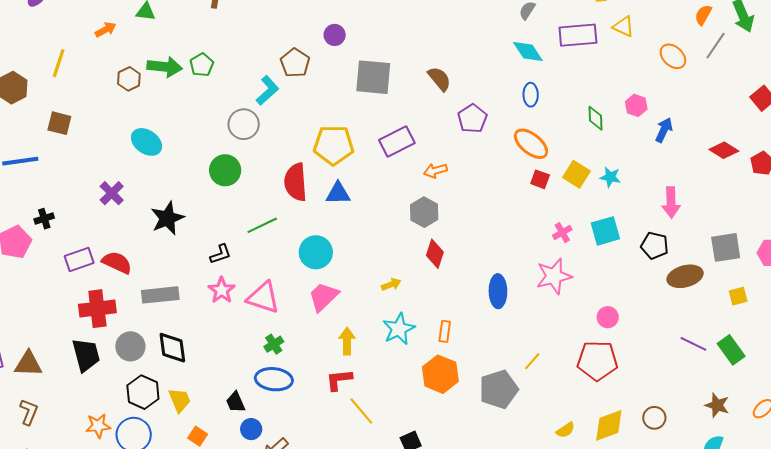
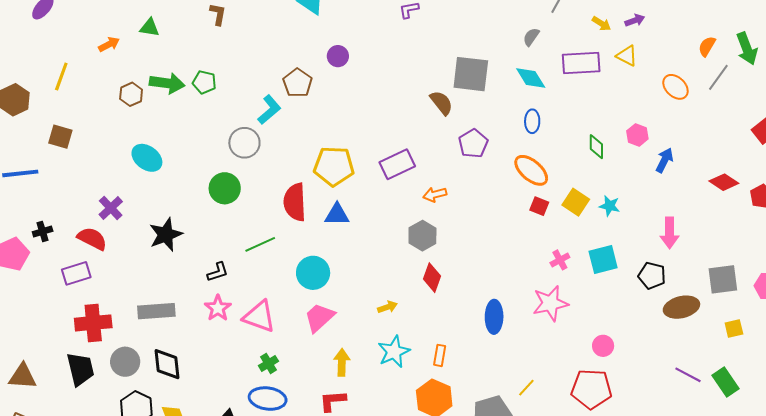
green pentagon: (202, 65) -> (204, 82), turned -30
gray square: (373, 77) -> (471, 74), moved
red semicircle: (117, 263) -> (92, 239), moved

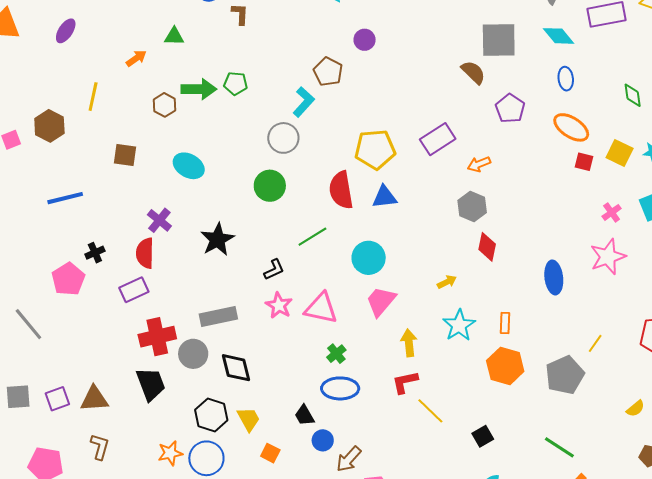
brown square: (60, 137) -> (125, 155), moved
red semicircle: (92, 239) -> (145, 253), turned -108
gray circle: (125, 362) -> (193, 354), moved

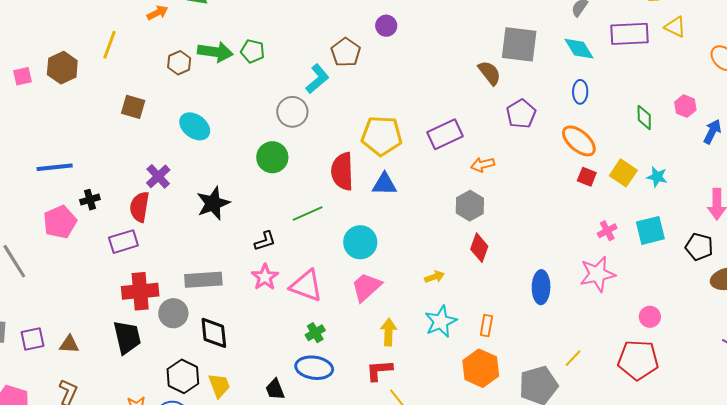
blue line: (65, 198) -> (55, 167), moved
brown triangle: (94, 399) -> (69, 344), size x0.7

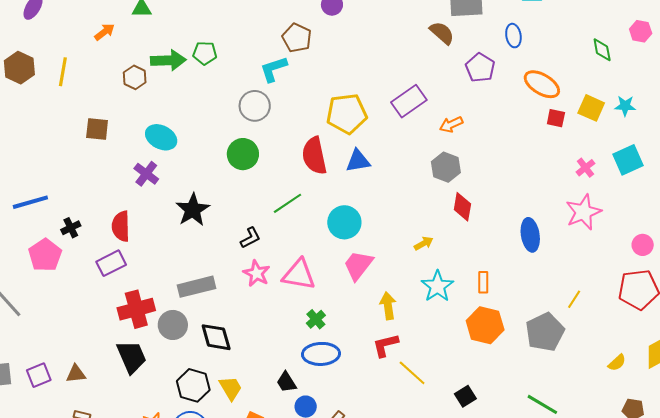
brown hexagon: (62, 68) -> (19, 68), moved
cyan L-shape: (317, 79) -> (273, 69), turned -148
blue ellipse: (580, 92) -> (513, 36), moved
purple cross: (158, 176) -> (146, 174), moved

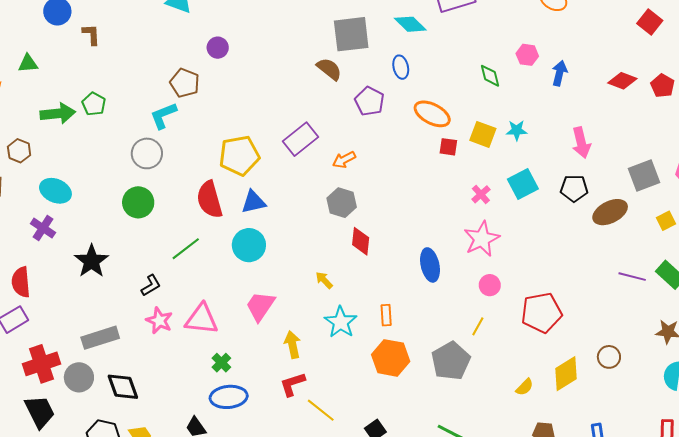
green pentagon: (205, 53) -> (94, 104), turned 30
brown hexagon: (135, 77) -> (19, 151), moved
cyan circle: (344, 222) -> (249, 245), moved
yellow arrow: (424, 243) -> (324, 280), turned -102
pink circle: (643, 245) -> (490, 285), moved

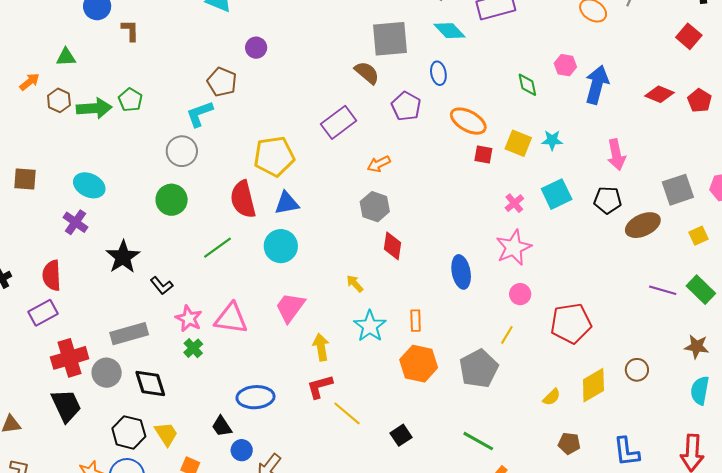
blue arrow: (559, 73) -> (597, 85), size x1.5
purple rectangle: (300, 139) -> (339, 122), moved
brown hexagon: (19, 151) -> (59, 100), moved
black L-shape: (151, 285) -> (162, 285), moved, turned 80
green cross: (221, 363) -> (193, 348), moved

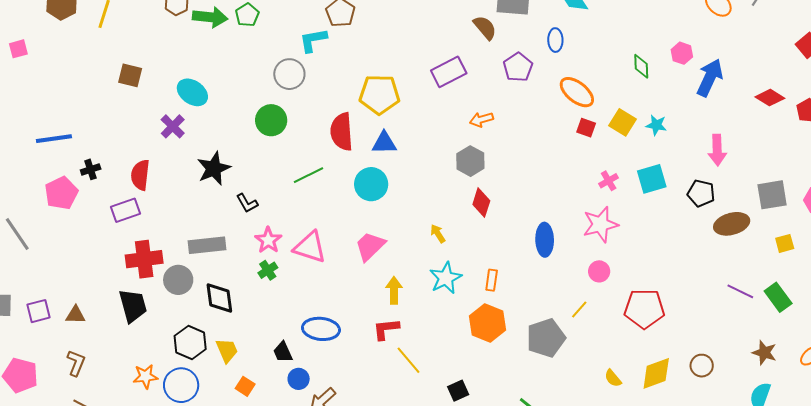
yellow semicircle: (552, 397) -> (613, 378), turned 84

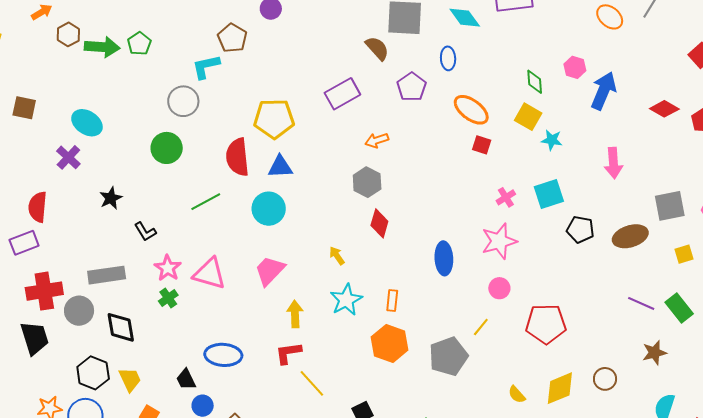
yellow square: (622, 122) -> (528, 117), moved
black star: (214, 168) -> (111, 198), size x0.7
black pentagon: (701, 193) -> (580, 229), moved
brown star: (764, 353) -> (654, 353), moved, turned -30

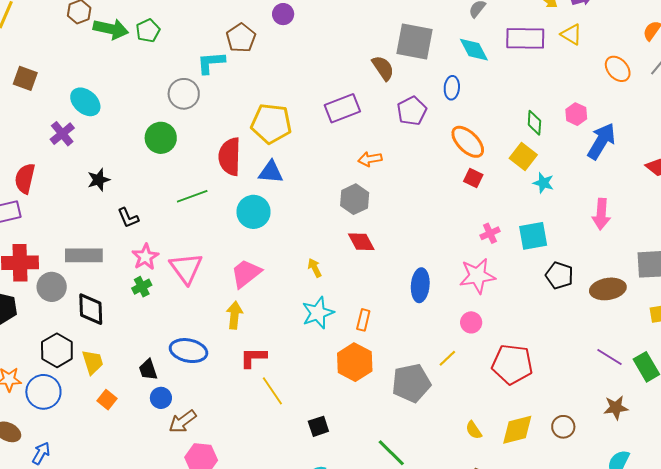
red diamond: (379, 223) -> (361, 242), turned -52
pink triangle: (210, 274) -> (186, 268), turned 30
yellow arrow: (295, 314) -> (234, 315), moved

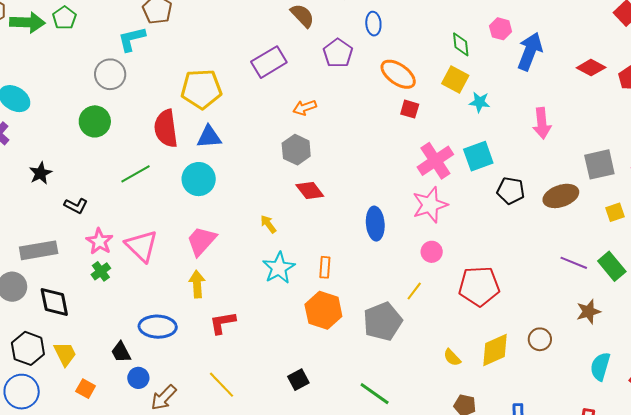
black L-shape: (128, 218) -> (76, 206), turned -30
pink cross: (490, 233) -> (435, 161), size x1.8
yellow line: (272, 391) -> (221, 385), moved

